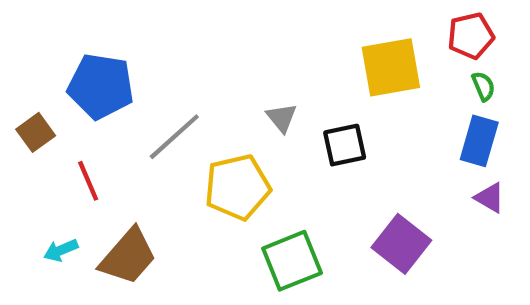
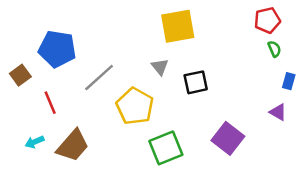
yellow square: (391, 67) -> (178, 26), moved
blue rectangle: (479, 141) -> (289, 81), moved, size x0.6
yellow pentagon: (237, 187) -> (135, 106), turned -30

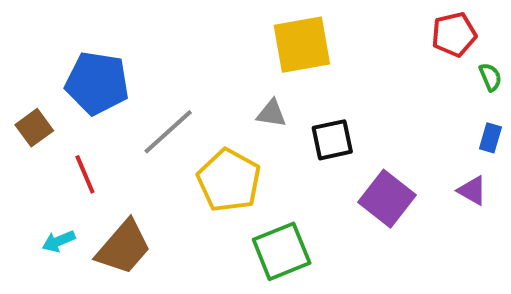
green semicircle: (274, 49) -> (490, 77), moved
gray triangle: (160, 67) -> (271, 113), turned -42
purple square: (228, 138) -> (387, 199), moved

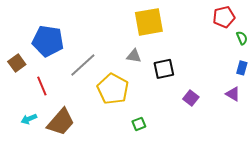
purple square: (387, 199) -> (191, 98), size x0.6
green square: (282, 251) -> (139, 124), size x0.5

